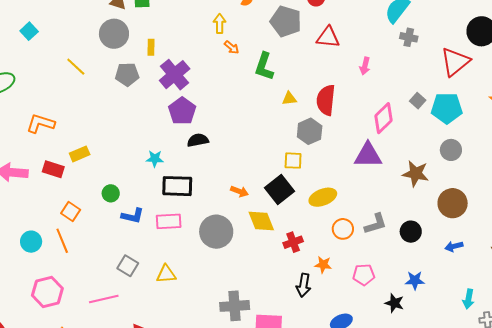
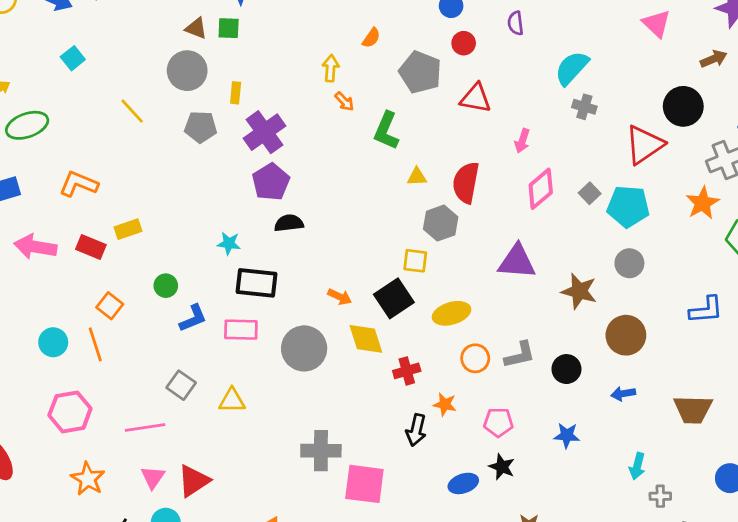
pink diamond: (383, 118) -> (541, 189), moved
blue L-shape: (133, 216) -> (193, 318), turned -40
black star: (394, 303) -> (502, 467), moved

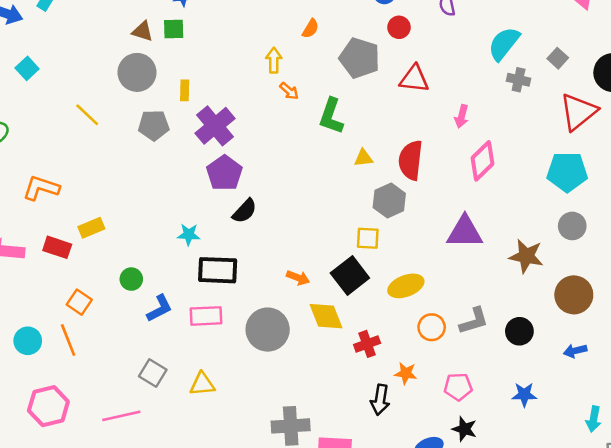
gray square: (590, 193) -> (558, 58), moved
black semicircle: (289, 223) -> (245, 211), turned 144

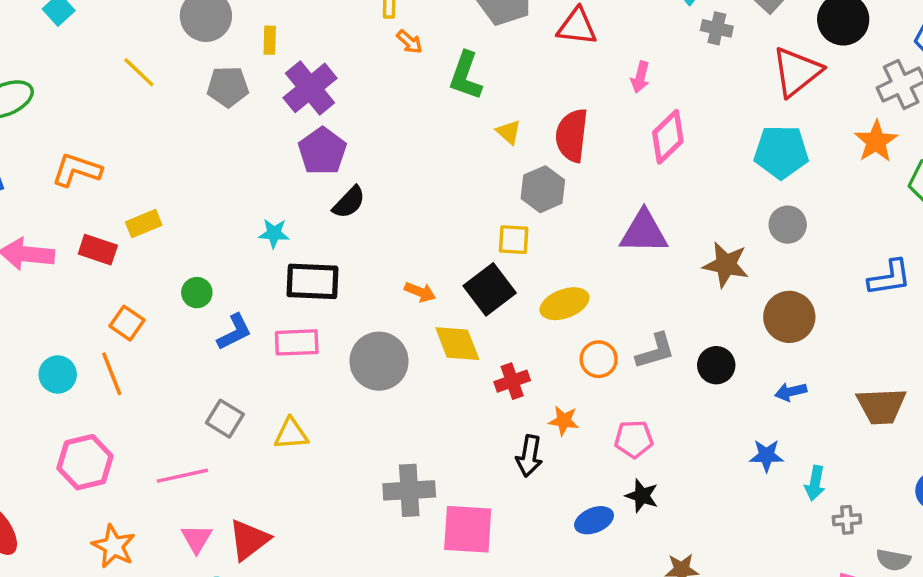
yellow triangle: (363, 158) -> (509, 132), turned 48
blue star: (524, 395) -> (766, 456), moved

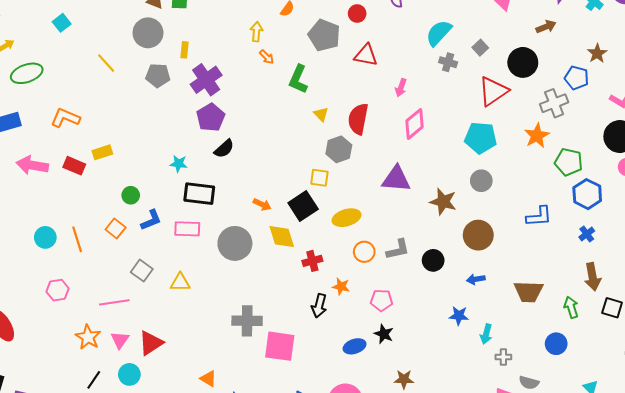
orange square: (127, 323) -> (116, 229), moved
pink hexagon: (85, 462) -> (58, 290), size x0.7
orange star: (114, 546) -> (88, 337), moved

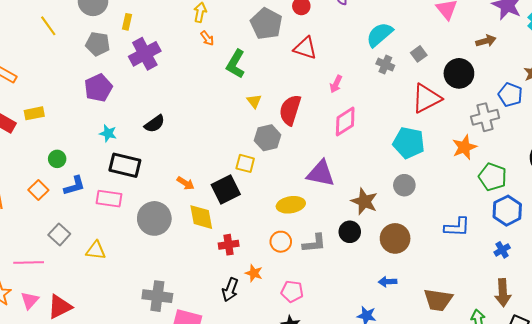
purple pentagon: (211, 117) -> (98, 88), moved
yellow ellipse: (347, 218) -> (291, 205), moved
black circle: (433, 260) -> (350, 232), moved

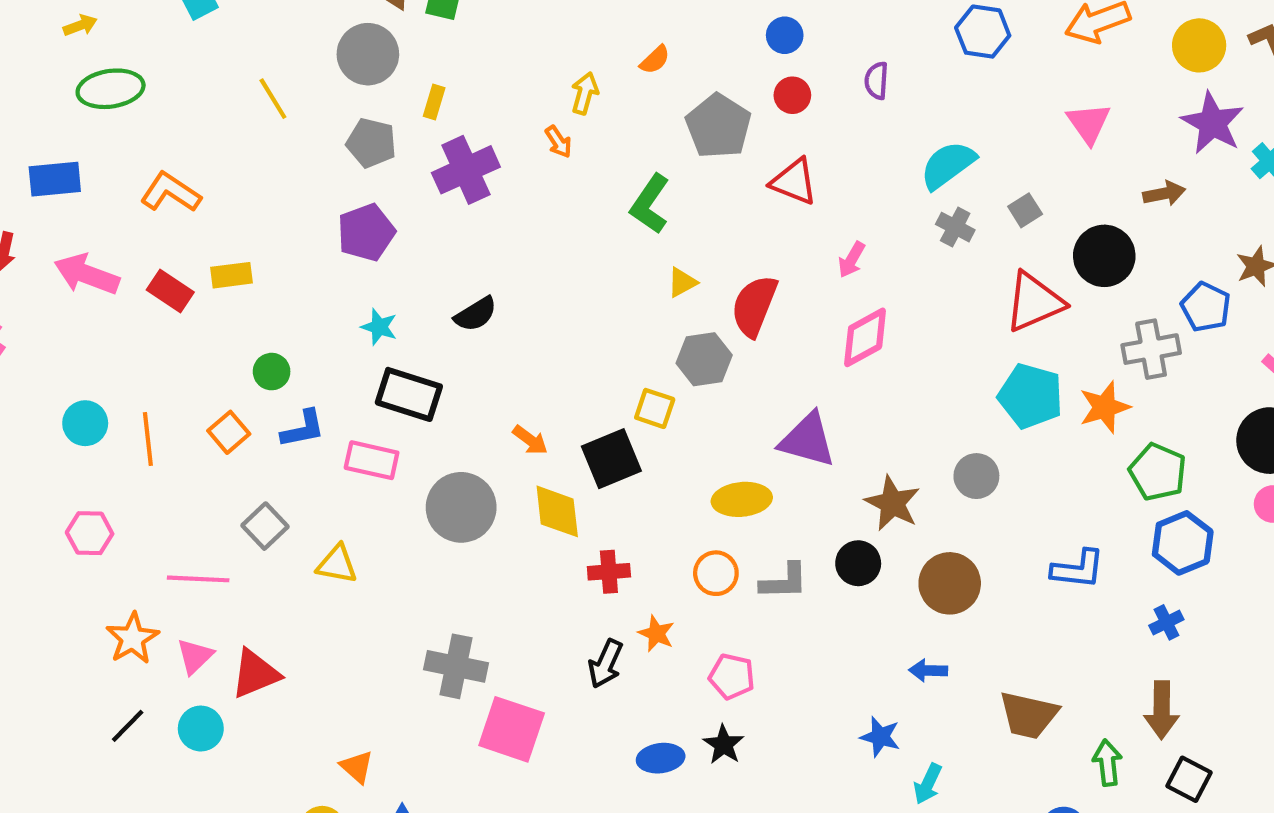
orange arrow: (207, 38) -> (558, 142), moved
yellow triangle: (254, 101) -> (682, 282), turned 35
cyan pentagon: (409, 143) -> (1031, 396), moved

